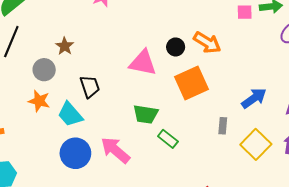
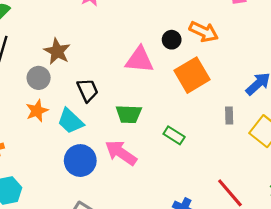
brown star: (65, 46) -> (57, 51), size x1.4
orange star: (39, 101) -> (37, 111), turned -30
green trapezoid: (146, 114) -> (129, 114), moved

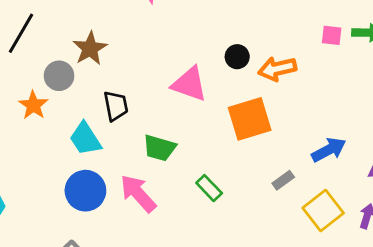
orange arrow: (204, 32) -> (277, 69), turned 128
black circle: (172, 40) -> (237, 57), moved
orange star: (37, 111) -> (33, 105), moved, turned -30
gray rectangle: (229, 116) -> (283, 180), turned 42

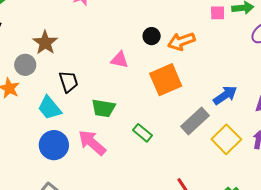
pink triangle: (189, 84) -> (120, 60), size x0.7
gray rectangle: (283, 180) -> (195, 121), size x1.8

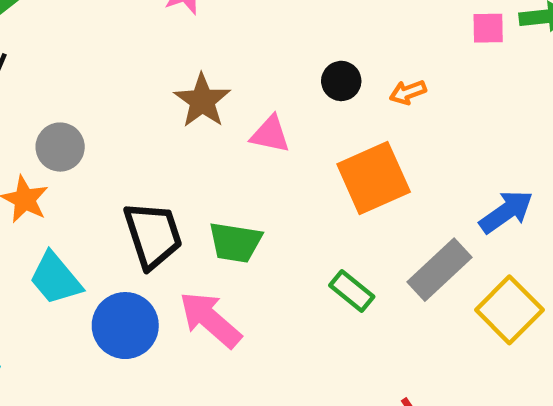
orange arrow: (181, 41) -> (408, 92), size x0.6
brown star: (45, 43) -> (202, 101), moved
black trapezoid: (69, 82) -> (153, 235), moved, size x1.4
cyan trapezoid: (49, 108) -> (55, 278), moved
green rectangle: (142, 133) -> (352, 291), moved

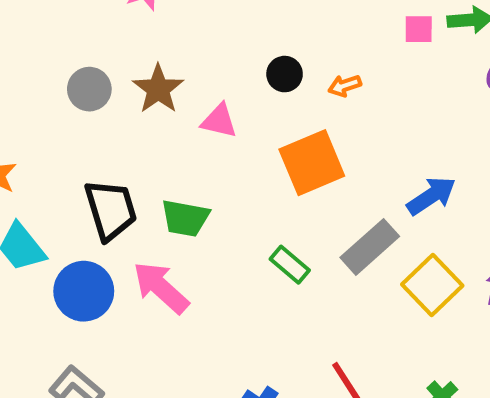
gray circle: (60, 147) -> (89, 89), moved

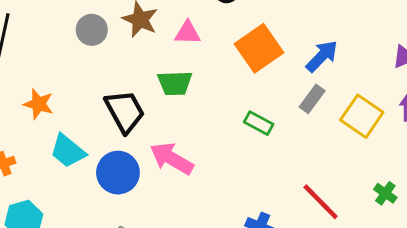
blue arrow: (431, 196) -> (322, 56), moved
green trapezoid: (185, 218) -> (175, 83), moved
gray rectangle: (370, 247) -> (312, 99), size x0.7

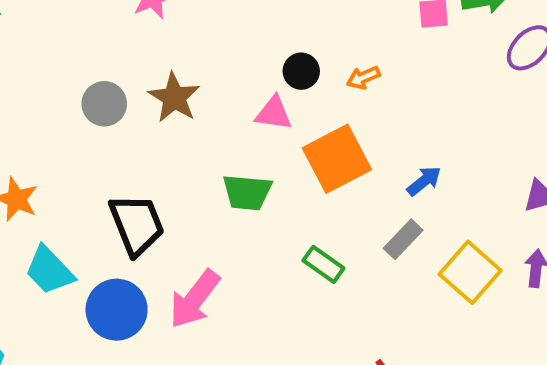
pink triangle: (188, 33) -> (274, 113), moved
blue arrow: (322, 56) -> (424, 181), size x0.7
green trapezoid: (175, 83) -> (247, 192), moved
pink arrow: (172, 158) -> (195, 299), turned -90

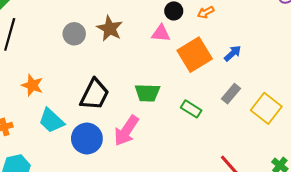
blue arrow: (424, 181) -> (233, 53), moved
green trapezoid: (247, 192) -> (147, 93), moved
black trapezoid: (137, 224) -> (95, 94), turned 52

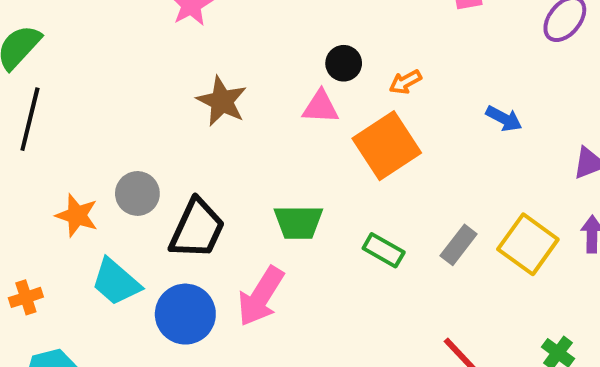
orange arrow: (206, 12) -> (405, 82), moved
gray circle: (74, 34) -> (137, 193), moved
blue arrow: (233, 53) -> (504, 119), moved, turned 72
gray rectangle: (231, 94) -> (459, 245), moved

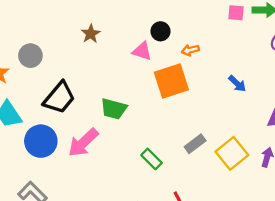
brown star: (222, 101) -> (91, 34), size x0.7
gray circle: (137, 193) -> (30, 56), moved
green rectangle: (384, 250) -> (152, 159), moved

